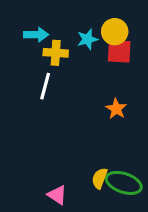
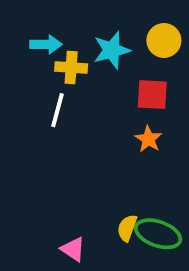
yellow circle: (115, 32) -> (164, 40), moved
cyan star: (87, 39) -> (112, 50), size x1.4
red square: (119, 51) -> (152, 95), moved

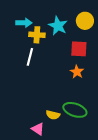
cyan star: (112, 50) -> (58, 26), turned -30
yellow semicircle: (127, 228) -> (53, 115), moved, turned -96
green ellipse: (158, 234) -> (75, 110), moved

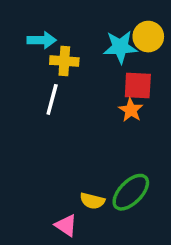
cyan star: (58, 26) -> (120, 47), moved, turned -30
orange star: (77, 72) -> (131, 110), moved
green ellipse: (75, 110) -> (131, 192), turned -65

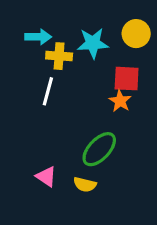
cyan star: (120, 47) -> (93, 43), moved
green ellipse: (131, 192) -> (99, 149), moved
pink triangle: (66, 225) -> (46, 176), moved

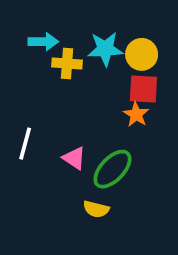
yellow circle: (136, 34) -> (142, 54), moved
white line: (48, 91) -> (25, 144), moved
pink triangle: (46, 176) -> (74, 158), moved

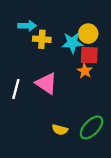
cyan star: (105, 49) -> (72, 43), moved
pink triangle: (74, 158) -> (46, 83), moved, size x1.5
green ellipse: (112, 169) -> (92, 127), moved

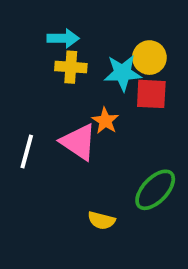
cyan arrow: (27, 26) -> (63, 38), moved
orange star: (85, 71) -> (105, 121), moved
green ellipse: (92, 127) -> (155, 190), moved

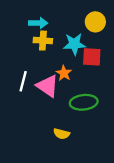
yellow circle: (149, 58) -> (95, 22), moved
white line: (27, 151) -> (23, 81), moved
green ellipse: (155, 190) -> (84, 102), moved, turned 40

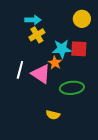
yellow cross: (43, 41) -> (37, 35), turned -35
cyan star: (74, 44) -> (62, 49), moved

